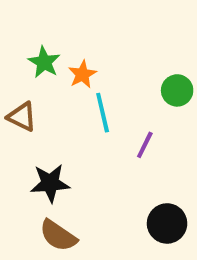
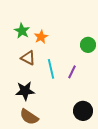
cyan line: (103, 113) -> (51, 69), moved
brown triangle: (22, 117) -> (28, 58), moved

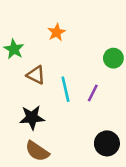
green star: (22, 31) -> (14, 49), moved
orange star: (41, 37) -> (57, 32), moved

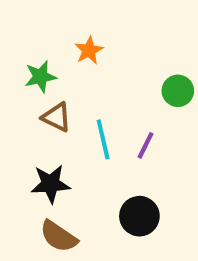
green star: (14, 49) -> (40, 77), moved, turned 30
black circle: (107, 143) -> (139, 216), moved

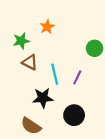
black star: (50, 184) -> (43, 98), moved

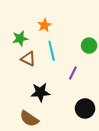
cyan line: (55, 74) -> (52, 51), moved
black circle: (74, 115) -> (85, 108), moved

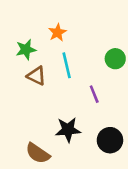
purple line: (73, 73) -> (94, 94), turned -48
black star: (40, 92) -> (68, 130), moved

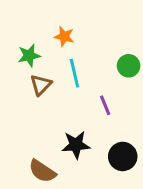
orange star: (57, 32) -> (64, 37), turned -30
brown triangle: (36, 76) -> (41, 85), turned 48

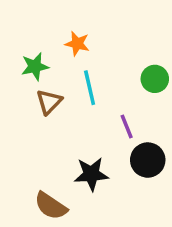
black circle: (123, 156) -> (148, 160), moved

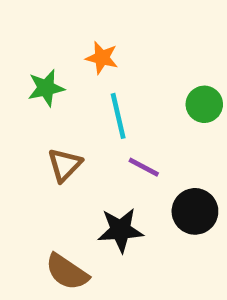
brown triangle: (49, 102) -> (65, 165), moved
purple line: (127, 126) -> (144, 167), moved, turned -40

